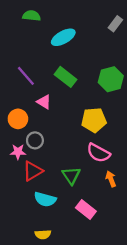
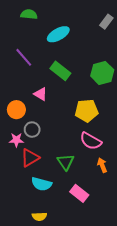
purple line: (26, 76) -> (24, 57), moved

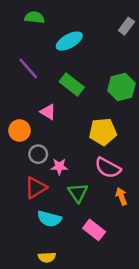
pink star: (16, 140) -> (59, 167), moved

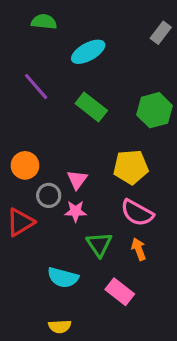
pink triangle: (48, 112) -> (77, 180), moved, turned 35
red triangle: (36, 188) -> (20, 222), moved
orange arrow: (121, 196) -> (139, 249), moved

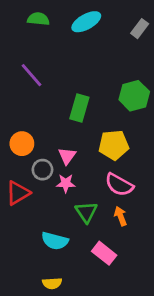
cyan ellipse: (88, 52) -> (86, 22), moved
green rectangle: (91, 107) -> (79, 108), moved, turned 68

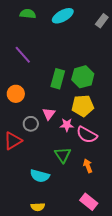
green hexagon: (134, 96) -> (83, 77), moved
orange circle: (22, 144) -> (16, 94), moved
pink star: (66, 183) -> (67, 125), moved
orange arrow: (121, 216) -> (88, 166), moved
pink rectangle: (104, 253) -> (89, 202), moved

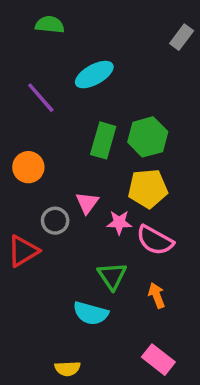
cyan ellipse: (63, 16) -> (94, 75), moved
cyan semicircle: (40, 176) -> (91, 313), moved

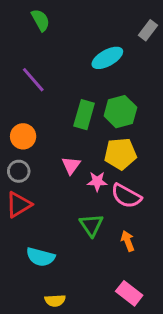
green semicircle: (50, 25) -> (40, 20), turned 55
cyan ellipse: (94, 75) -> (107, 58), moved
gray circle: (55, 221) -> (19, 171), moved
cyan semicircle: (91, 313) -> (40, 257), moved

